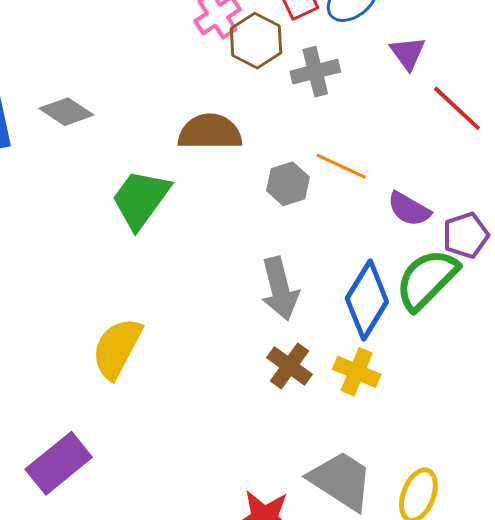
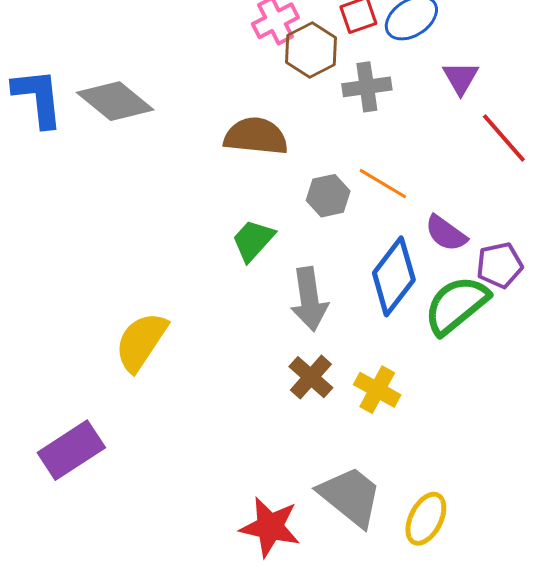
gray diamond: (66, 112) -> (115, 101), size x1.4
green trapezoid: (141, 199) -> (253, 240), moved, size x0.7
blue diamond: (367, 300) -> (394, 276), moved

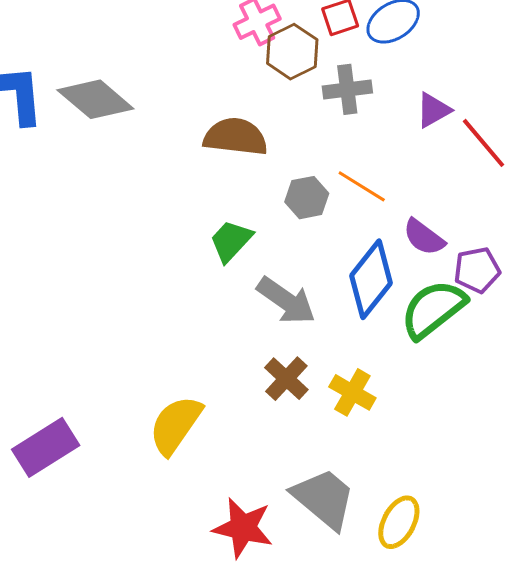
purple triangle: (461, 78) -> (433, 110), moved, turned 30
gray arrow: (309, 299) -> (286, 301), turned -48
yellow semicircle: (141, 342) -> (176, 425), moved

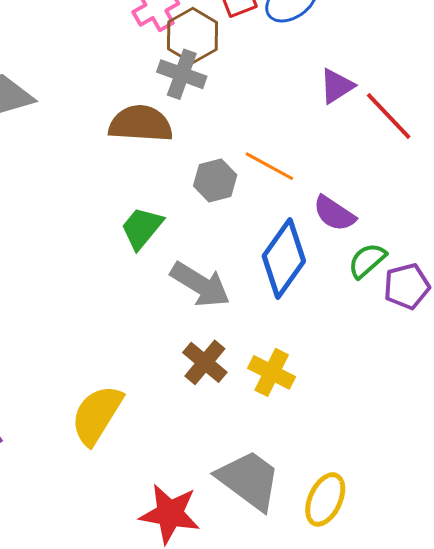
gray cross: (347, 89) -> (182, 74), moved, turned 30
purple pentagon: (477, 270) -> (407, 286), moved
green semicircle: (433, 309) -> (367, 261), moved, size x0.6

